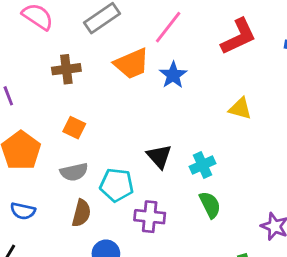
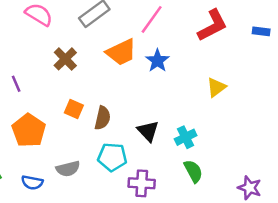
brown cross: (66, 69) -> (65, 59), turned -35
yellow triangle: (240, 108) -> (216, 87), turned -50
gray semicircle: (74, 172) -> (68, 169), moved
brown semicircle: (81, 213) -> (103, 118), moved

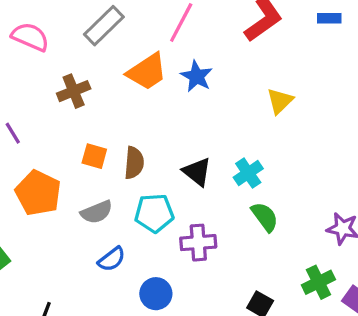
brown cross: (65, 59) -> (74, 91), turned 30
gray semicircle: (68, 169) -> (97, 212), moved
blue semicircle: (32, 182) -> (112, 259), moved, turned -40

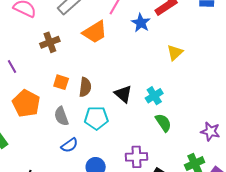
blue star: (197, 76) -> (141, 23), moved
gray semicircle: (97, 212) -> (61, 116), turned 90
purple cross: (198, 243) -> (137, 157), moved

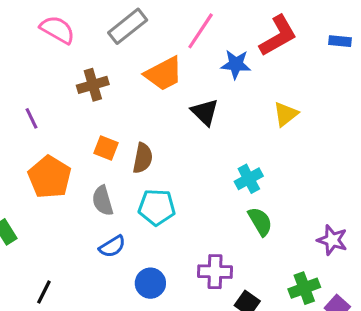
blue star: (141, 23) -> (236, 64), turned -30
black triangle: (123, 94) -> (205, 112), moved

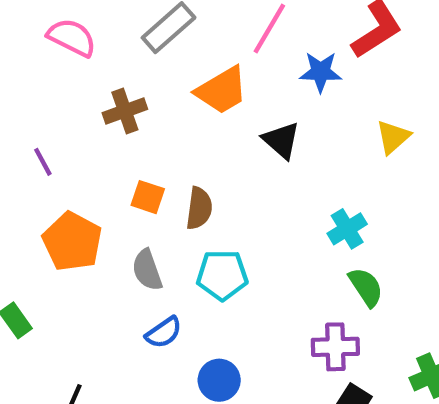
purple cross: (215, 272) -> (335, 347), moved

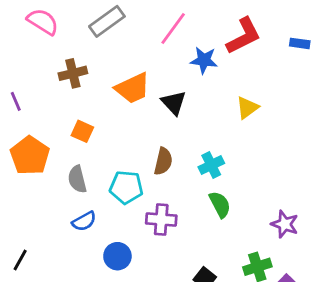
orange trapezoid: (222, 90) -> (133, 88), moved
brown semicircle: (199, 208) -> (163, 161), moved
purple cross: (335, 347) -> (161, 220), moved

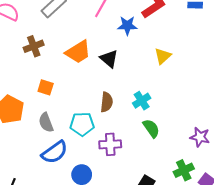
blue semicircle: (84, 221) -> (55, 152), size x1.5

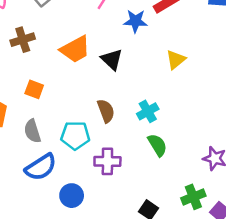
brown semicircle: (107, 102) -> (106, 111), turned -30

